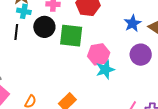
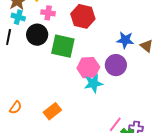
blue star: (133, 23) -> (125, 40), turned 30
purple circle: (141, 55) -> (116, 65), moved

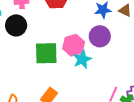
green square: (63, 46) -> (46, 53), moved

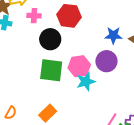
black circle: (16, 25) -> (50, 39), moved

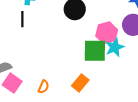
green square: (51, 70) -> (95, 51), moved

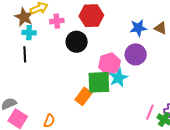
orange rectangle: (80, 83) -> (83, 96), moved

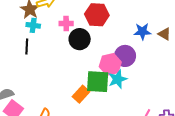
pink cross: (57, 21) -> (66, 23), moved
purple circle: (136, 54) -> (125, 56), moved

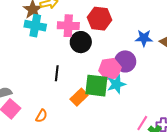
pink cross: (66, 23) -> (68, 26), size x1.5
cyan cross: (33, 25) -> (35, 26), size x1.5
black line: (27, 47) -> (57, 73), moved

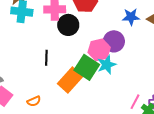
green square: (96, 86) -> (87, 67), turned 30
orange rectangle: (79, 97) -> (70, 80), size x1.4
orange semicircle: (41, 116) -> (34, 101), turned 40

